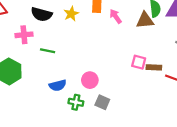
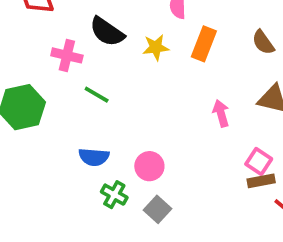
pink arrow: (116, 16) -> (221, 113), moved
pink square: (139, 62) -> (259, 161), moved
brown rectangle: (154, 67) -> (261, 181), turned -32

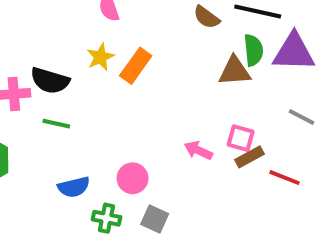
black semicircle: (107, 32) -> (50, 81), moved
orange rectangle: (204, 44) -> (136, 66), moved, turned 32
pink arrow: (221, 113) -> (198, 150), moved, turned -32

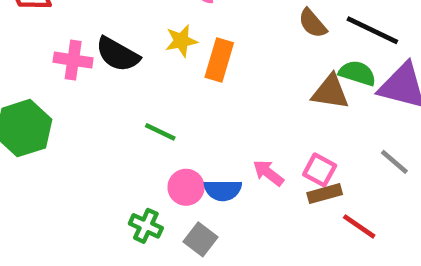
green semicircle: (253, 50) -> (357, 73), turned -80
orange rectangle: (136, 66) -> (219, 60), turned -32
green line: (56, 124) -> (160, 132), moved
blue semicircle: (74, 187) -> (223, 190), moved

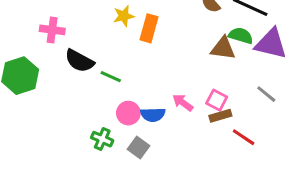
black semicircle: (118, 54) -> (79, 61), moved

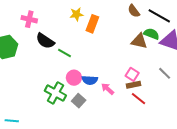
pink arrow: (183, 103) -> (108, 89), moved
red line: (244, 137) -> (139, 99), moved
green cross: (102, 139) -> (55, 93), size x1.5

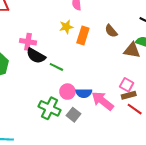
brown semicircle: (134, 11) -> (111, 31), moved
pink cross: (29, 19) -> (28, 42), moved
pink arrow: (108, 89) -> (103, 101), size x1.6

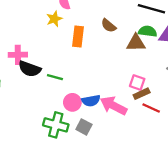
yellow star: (66, 27) -> (54, 19), moved

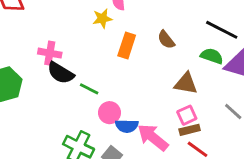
brown triangle: (136, 43) -> (186, 83), moved
pink square: (137, 82) -> (187, 115), turned 35
pink circle: (72, 102) -> (110, 113), moved

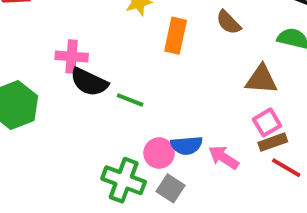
pink circle: (110, 113) -> (159, 153), moved
pink arrow: (153, 137) -> (224, 157), size x0.7

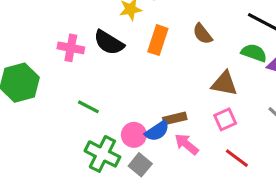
black semicircle: (89, 82) -> (109, 43), moved
green line: (130, 100) -> (88, 107), moved
brown rectangle: (273, 142) -> (175, 118), moved
blue semicircle: (187, 145) -> (157, 131), turned -35

